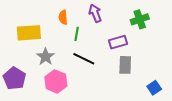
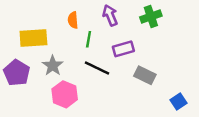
green cross: (140, 19) -> (151, 16), moved
purple rectangle: (118, 42) -> (123, 49), moved
gray rectangle: (125, 65) -> (145, 75), turned -66
purple pentagon: (14, 78) -> (17, 73), moved

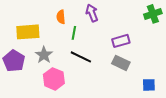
green cross: (151, 16) -> (153, 14), moved
purple rectangle: (123, 49) -> (121, 41), moved
blue square: (178, 102) -> (149, 85), turned 32

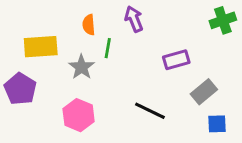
gray star: (44, 55) -> (81, 67), moved
black line: (81, 57) -> (150, 111), moved
gray rectangle: (121, 63) -> (204, 92), moved, turned -66

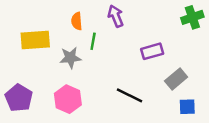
gray star: (81, 67) -> (70, 58), turned 30
purple pentagon: (20, 89) -> (19, 98), moved

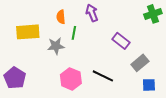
purple rectangle: (152, 51) -> (121, 41), turned 54
pink hexagon: (68, 99) -> (71, 79), moved

